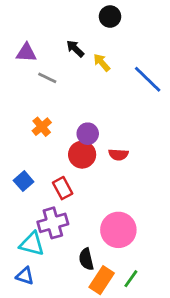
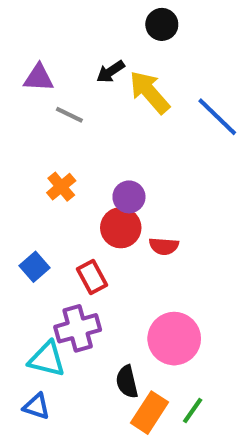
black arrow: (75, 49) -> (110, 72), turned -78
yellow arrow: (102, 63) -> (149, 92), size x1.6
red semicircle: (118, 155) -> (164, 246), moved

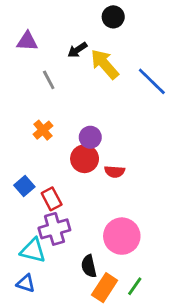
purple triangle: (39, 78) -> (27, 41), moved
gray line: (69, 115) -> (49, 80), turned 36
red rectangle: (92, 277) -> (52, 199), moved

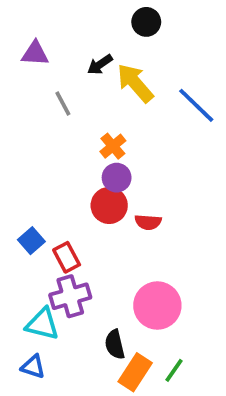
orange cross: (43, 130) -> (113, 146), moved

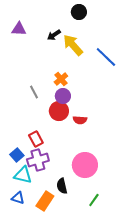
gray line: (63, 103) -> (34, 92), moved
blue square: (31, 241) -> (17, 155), moved
orange rectangle: (135, 372) -> (45, 201), moved

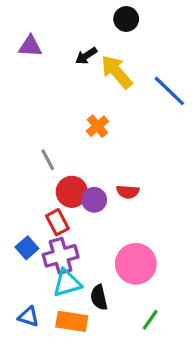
gray line: (34, 92) -> (48, 160), moved
purple circle: (63, 96) -> (94, 200), moved
red circle: (59, 111) -> (72, 192), moved
cyan triangle: (23, 175) -> (67, 283), moved, turned -30
orange rectangle: (45, 201) -> (72, 321), turned 66

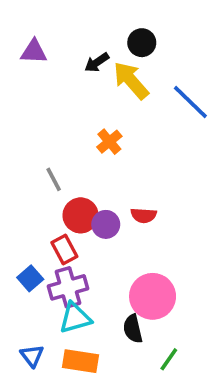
black circle: (126, 19) -> (142, 43), moved
black semicircle: (99, 297) -> (133, 329), moved
blue triangle: (29, 317) -> (32, 356), turned 35

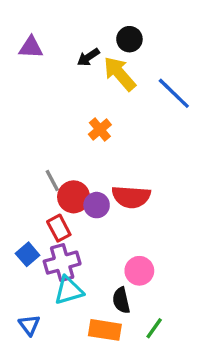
gray line: (54, 179) -> (52, 180), moved
red semicircle: (144, 215) -> (131, 197), size x1.6
pink circle: (153, 296) -> (139, 271), size x0.7
orange rectangle: (81, 361) -> (105, 330), moved

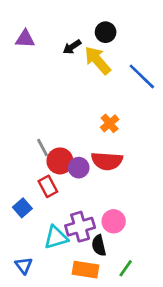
orange cross: (100, 130) -> (110, 123), moved
purple cross: (62, 263) -> (80, 227), moved

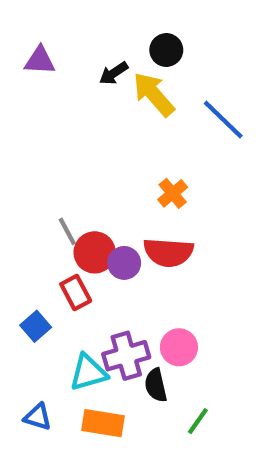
blue triangle: (24, 266) -> (38, 417), turned -36
orange rectangle: (85, 270) -> (103, 423), moved

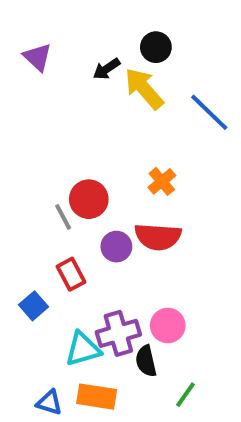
purple triangle: (40, 61) -> (37, 57), turned 40
red circle: (95, 252) -> (89, 199), moved
blue triangle: (38, 417) -> (49, 402), moved

